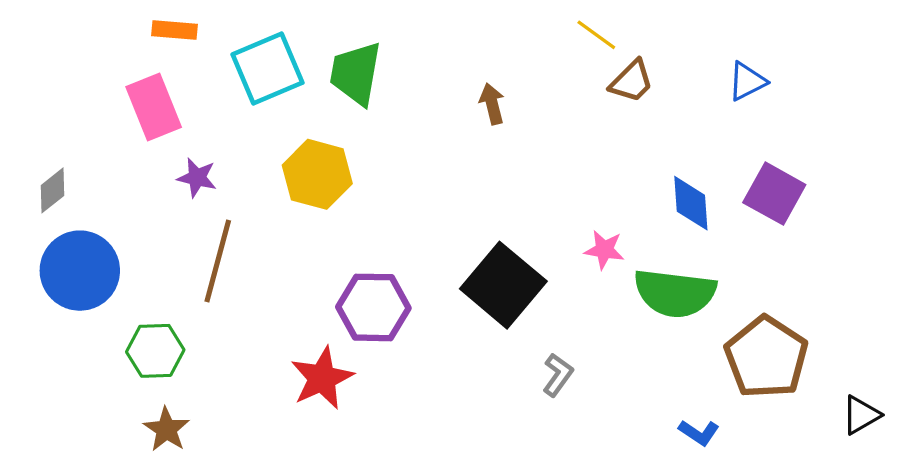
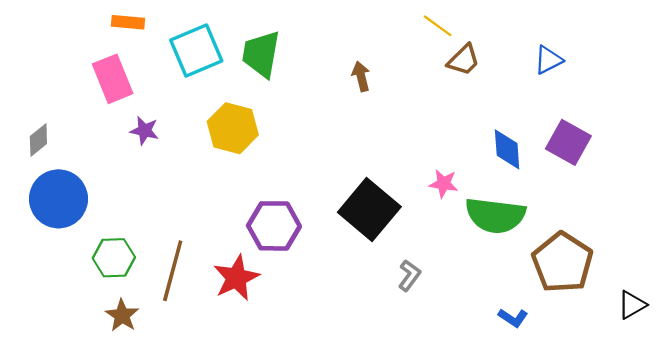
brown line: (218, 261) -> (173, 271), moved

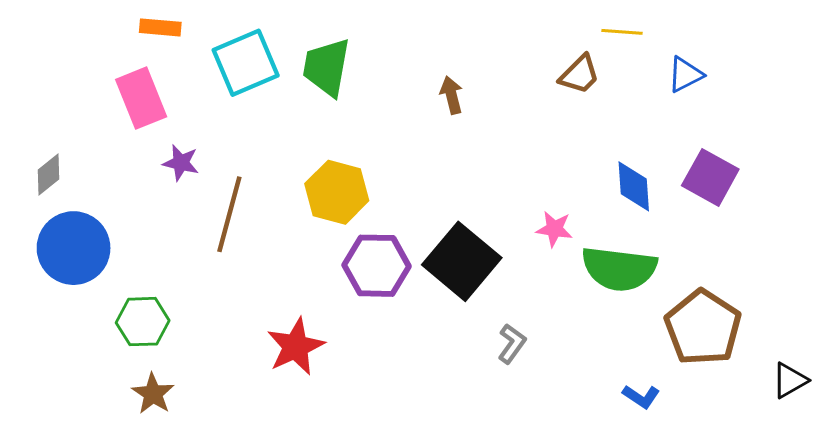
yellow line: (438, 26) -> (622, 32), moved, turned -32
yellow hexagon: (233, 128) -> (337, 192), moved
purple hexagon: (274, 226) -> (376, 266), moved
brown line: (173, 271) -> (229, 214), moved

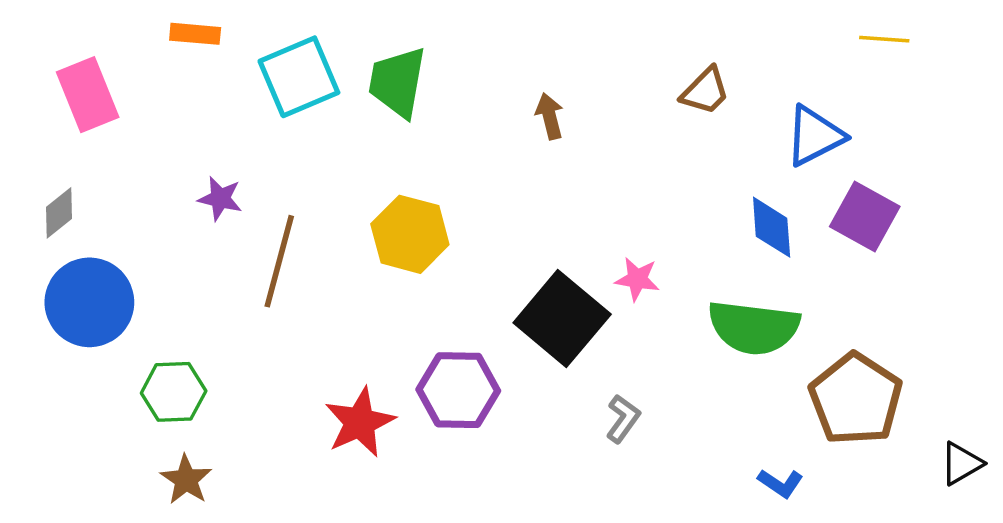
yellow line: (622, 32) -> (884, 39), moved
blue triangle: (685, 75) -> (815, 136), moved, size x1.4
pink rectangle: (141, 98) -> (88, 95), moved
pink star: (554, 229) -> (637, 279), moved
purple hexagon: (376, 266) -> (458, 390), moved

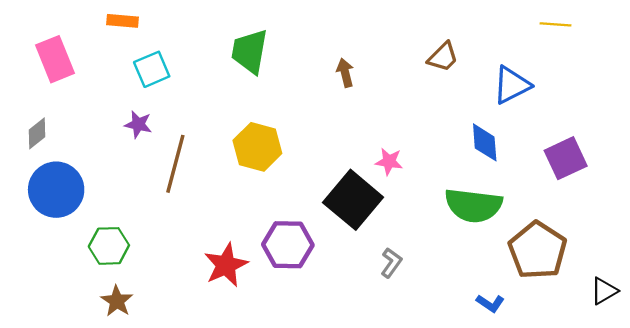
cyan square: (299, 77) -> (152, 69), moved, size x0.7
purple square: (865, 216) -> (566, 158), moved, turned 36
pink star: (637, 279) -> (389, 162), moved

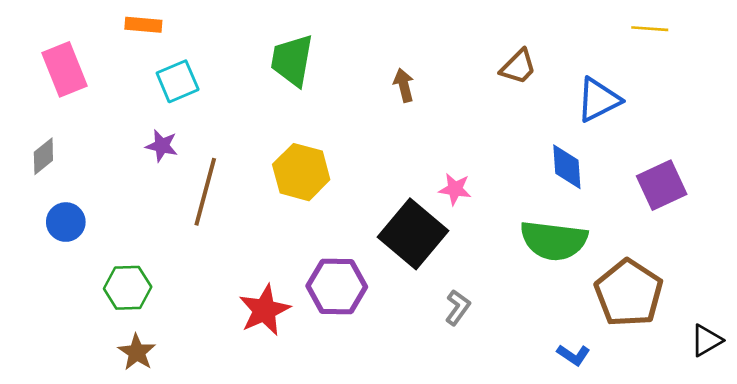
blue circle: (56, 190) -> (66, 222), size x0.6

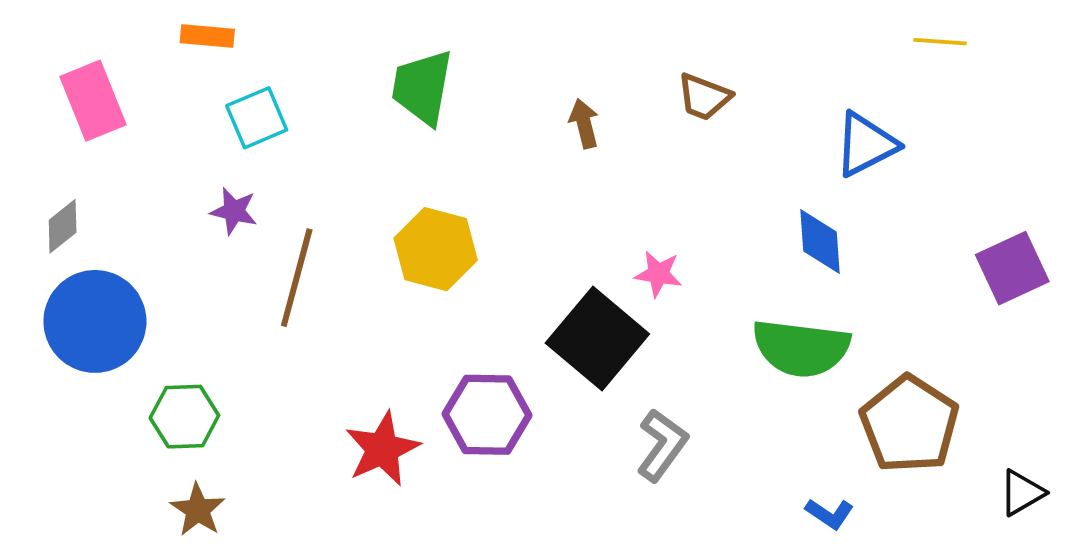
brown trapezoid: (518, 67) -> (704, 97), moved, turned 66
purple square: (662, 185) -> (1012, 268), moved
blue circle: (66, 222) -> (95, 321), size x1.8
gray L-shape: (458, 308) -> (662, 445), size x1.4

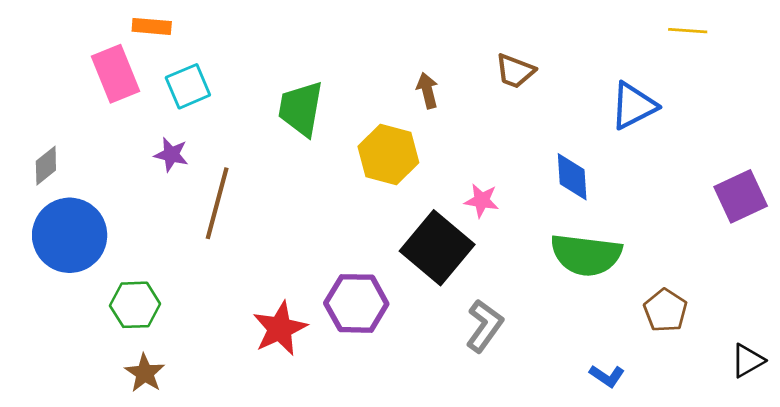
green trapezoid: (422, 87) -> (301, 109), moved
pink rectangle: (93, 101) -> (116, 74), moved
blue diamond: (820, 241) -> (572, 177), moved
yellow hexagon: (436, 249) -> (388, 155), moved
brown pentagon: (910, 424) -> (665, 310), size x0.6

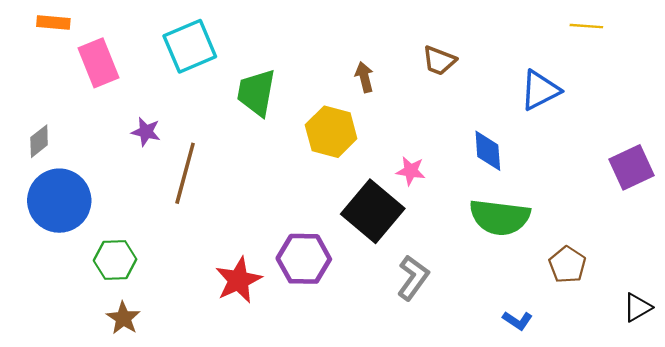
orange rectangle: (152, 26) -> (53, 23), moved
cyan square: (188, 86) -> (190, 46), moved, size x1.4

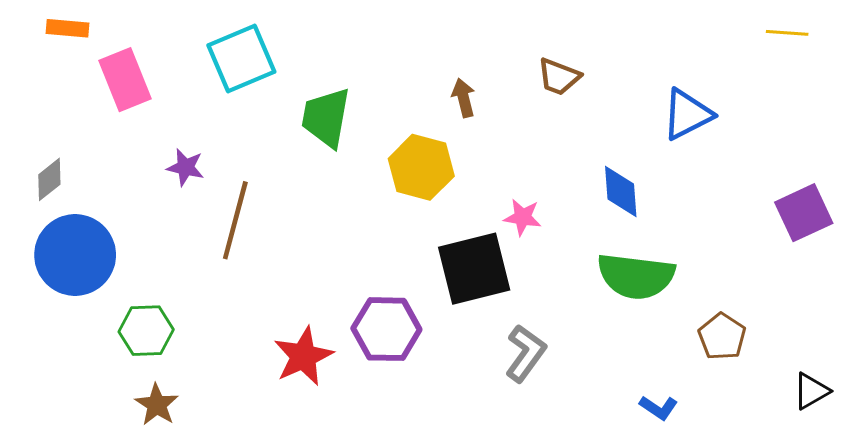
yellow line: (586, 26) -> (787, 33), moved
black square: (373, 211) -> (474, 269), turned 36

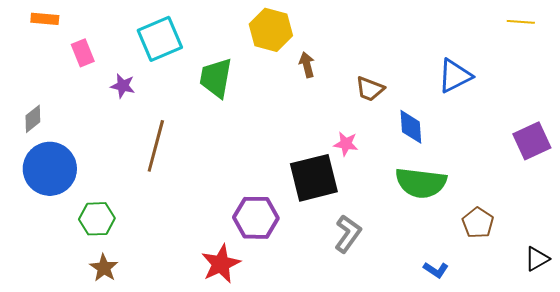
brown trapezoid: (559, 77) -> (370, 89), moved
pink rectangle: (125, 80) -> (83, 53), size x0.7
purple star: (185, 167) -> (123, 86), moved
yellow hexagon: (421, 167) -> (271, 30), moved
red star: (303, 356) -> (221, 264), moved

